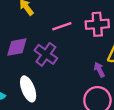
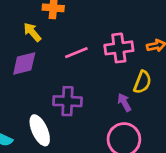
purple diamond: (17, 47) -> (24, 63), moved
purple cross: (46, 54) -> (67, 101), moved, turned -30

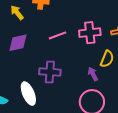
yellow arrow: (32, 32) -> (17, 13), moved

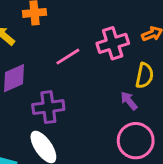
purple cross: (50, 72) -> (48, 107), moved

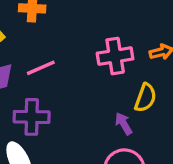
pink line: (68, 57) -> (41, 68), moved

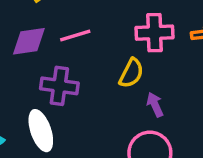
yellow semicircle: (145, 98) -> (131, 73), moved

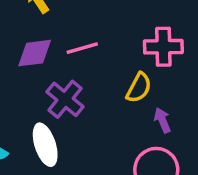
purple cross: (59, 86) -> (65, 99), turned 30

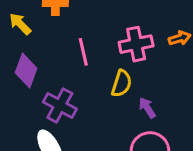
pink line: (82, 48) -> (83, 52), moved, turned -76
purple diamond: (35, 53) -> (26, 71), turned -52

